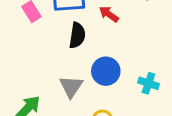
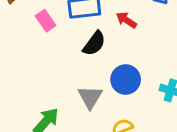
black semicircle: (77, 35) -> (94, 43), turned 30

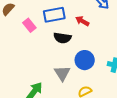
black semicircle: (94, 43) -> (62, 38), turned 66

